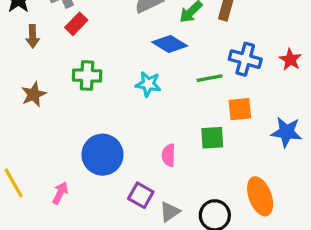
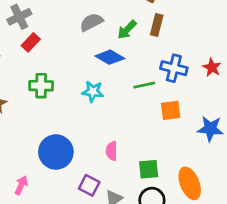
green square: (212, 138) -> (149, 169), moved

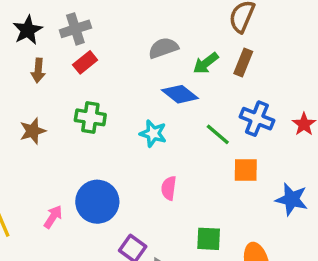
green line: (144, 85) -> (218, 134), turned 45
pink semicircle: (112, 151) -> (169, 188), moved
pink arrow: (21, 185) -> (53, 217), moved

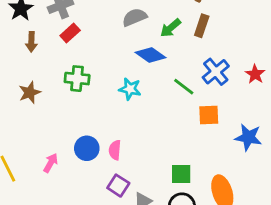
blue cross: (257, 119) -> (216, 72), turned 32
pink semicircle: (169, 188) -> (115, 150), moved
blue circle: (97, 202) -> (87, 148), size x0.7

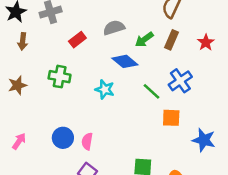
red rectangle: (70, 33) -> (77, 40), moved
red star: (255, 74) -> (206, 42), moved
pink arrow: (51, 163) -> (19, 141), moved

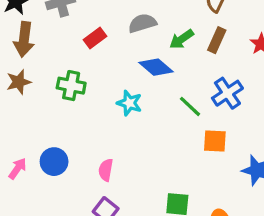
brown arrow: (23, 41) -> (24, 39), size x1.5
brown star: (17, 85) -> (19, 82), moved
blue circle: (63, 138) -> (54, 162), moved

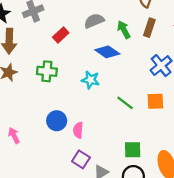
green arrow: (182, 39) -> (124, 30), turned 102
green line: (190, 106) -> (125, 103), moved
blue circle: (54, 162) -> (57, 121), moved
pink arrow: (18, 169) -> (14, 136), turned -56

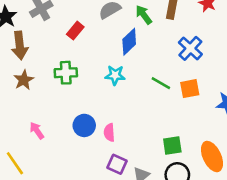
blue diamond: (107, 52) -> (129, 42), turned -70
green line: (125, 103) -> (161, 83), moved
pink arrow: (14, 136) -> (37, 131), moved

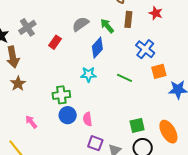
green cross: (66, 73) -> (61, 95), moved
orange square: (190, 89) -> (159, 71), moved

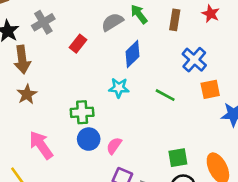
green arrow: (107, 26) -> (139, 14), moved
pink semicircle: (87, 119) -> (114, 146), turned 40
pink arrow: (31, 122) -> (41, 145), size x1.6

